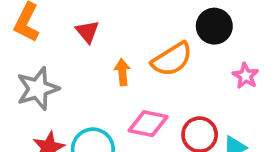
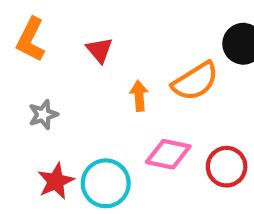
gray star: (38, 89) -> (43, 115), size x0.6

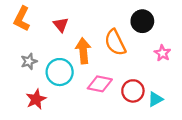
orange semicircle: (195, 81) -> (115, 42), turned 96
orange arrow: (139, 96) -> (83, 51), size x1.5
cyan circle: (106, 183) -> (60, 72), moved

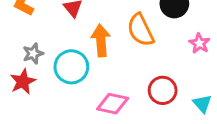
pink diamond: (100, 84) -> (113, 104), moved
red star: (36, 99) -> (23, 82), moved
cyan triangle: (155, 99) -> (202, 104), moved, turned -42

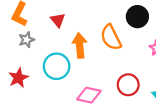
gray star: (33, 54) -> (27, 40), moved

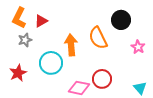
red triangle: (58, 20) -> (41, 21), moved, turned 40
red circle: (128, 85) -> (102, 79), moved

